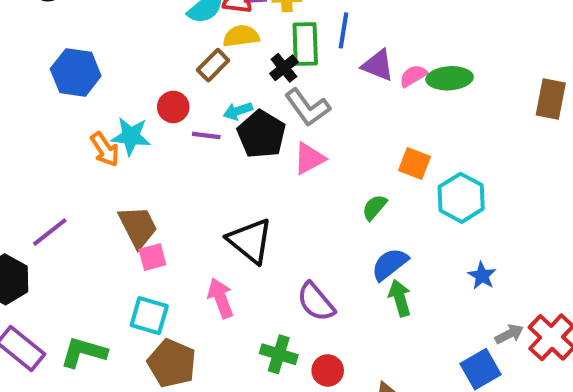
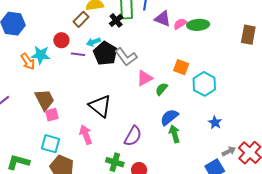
gray L-shape: (307, 107) -> (126, 57), moved
pink triangle: (309, 159) -> (145, 78), moved
purple semicircle: (316, 302) -> (133, 136), turned -110

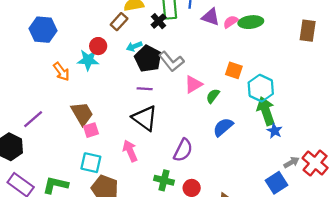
purple line: (78, 54) -> (145, 89), moved
cyan star: (41, 55) -> (88, 60), moved
green arrow: (174, 134) -> (266, 111), moved, size x1.4

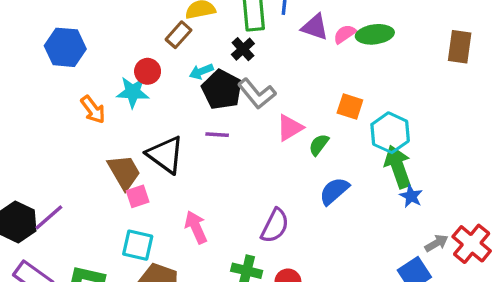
black cross: (159, 21) -> (243, 49), moved
black triangle: (145, 118) -> (165, 155), moved
purple line: (33, 119) -> (49, 217), moved

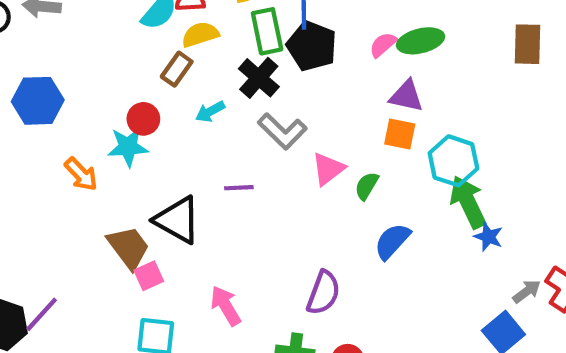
purple triangle: (315, 27) -> (406, 96), moved
black cross: (243, 49) -> (259, 78), size x1.4
black pentagon: (222, 90) -> (312, 46), moved

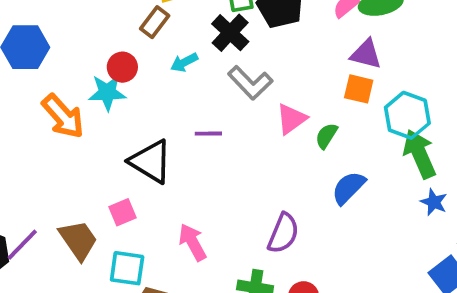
orange arrow: (81, 174) -> (63, 116), size x1.4
blue star: (488, 237) -> (434, 202), moved
brown trapezoid: (129, 247) -> (78, 240), moved

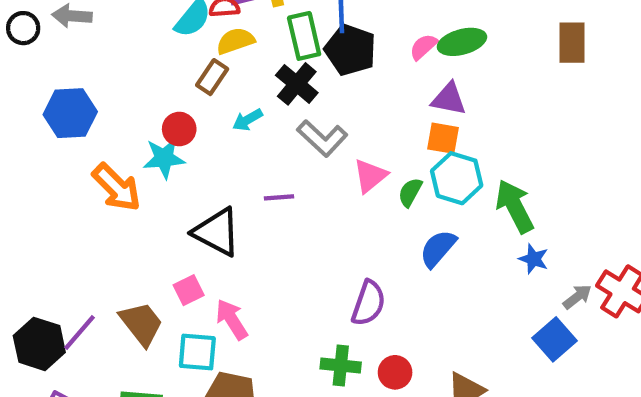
cyan hexagon: (407, 115) -> (457, 178), moved
pink arrow: (192, 242) -> (232, 319), moved

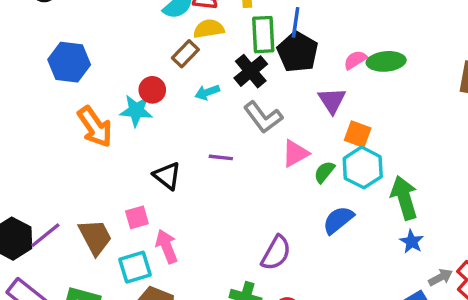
purple triangle: (449, 99) -> (332, 100), moved, turned 36
black triangle: (217, 232) -> (167, 176), size x0.7
cyan square: (197, 352) -> (135, 267), turned -32

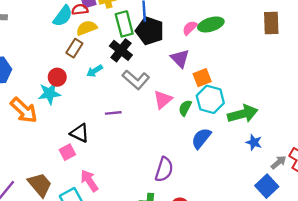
orange square: (358, 134) -> (202, 78), turned -30
green arrow: (404, 198) -> (243, 114), turned 104
pink square: (137, 217) -> (67, 152), moved

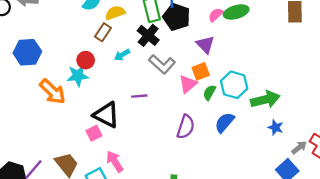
orange square: (202, 78) -> (201, 71), moved
black triangle: (80, 133) -> (106, 115), size x1.4
purple semicircle: (164, 169) -> (186, 127), moved

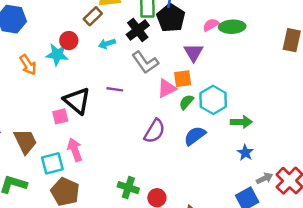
orange arrow: (53, 92) -> (28, 65), size x0.7
green arrow: (265, 100) -> (241, 122), size x0.7

